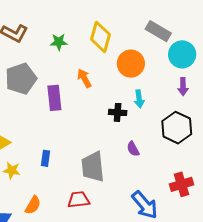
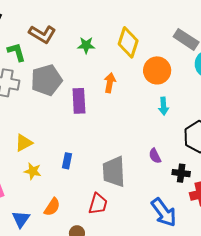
orange arrow: (84, 78) -> (110, 83), turned 36
black cross: (118, 112) -> (181, 173), moved
red trapezoid: (79, 200) -> (98, 204), turned 110

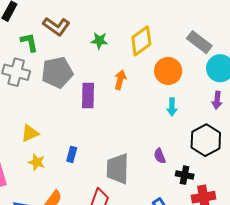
yellow diamond: (128, 42) -> (141, 41), turned 32

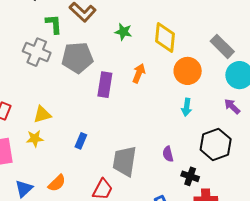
yellow diamond: (141, 41) -> (165, 38), turned -56
purple arrow: (217, 100) -> (232, 106), turned 120
yellow star: (37, 162) -> (35, 139), moved, turned -30

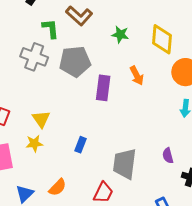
orange arrow: (139, 73) -> (137, 76), turned 132
yellow triangle: (42, 114) -> (41, 119), turned -48

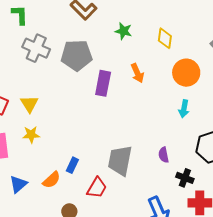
green L-shape: (50, 29) -> (20, 15), moved
yellow diamond: (162, 39) -> (165, 38), size x0.7
yellow triangle: (41, 119) -> (29, 104), moved
blue rectangle: (81, 145) -> (72, 165), moved

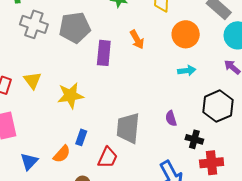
cyan arrow: (184, 109) -> (187, 71), turned -102
yellow star: (31, 135) -> (70, 95), moved, size x1.5

